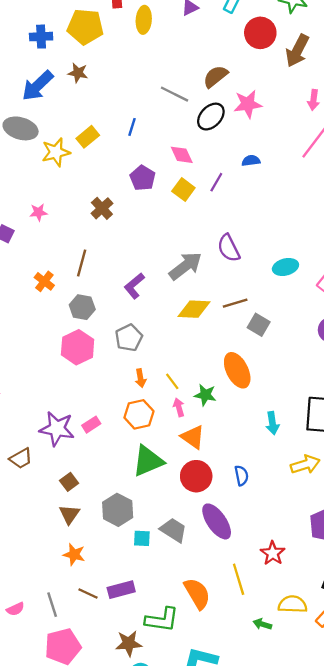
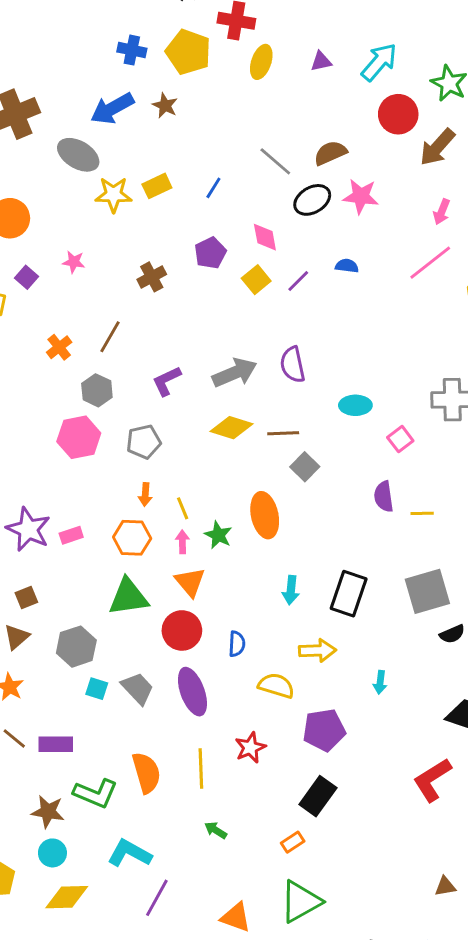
yellow semicircle: (293, 604) -> (276, 686), moved

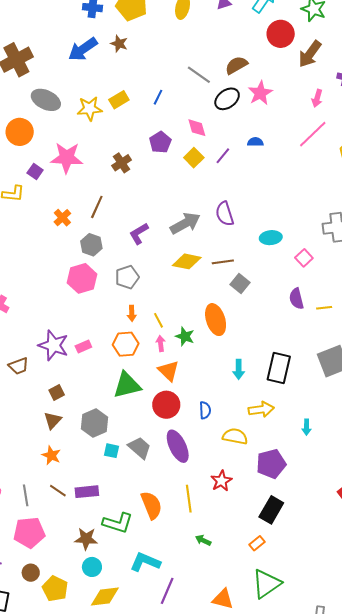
gray ellipse: (78, 155) -> (46, 100), moved
pink star: (361, 196) -> (260, 93), turned -30
pink star: (74, 262) -> (67, 158), size x2.0

